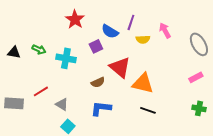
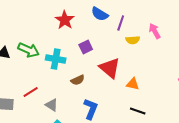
blue semicircle: (110, 31) -> (100, 14), moved
green arrow: (39, 49) -> (29, 50), size x1.5
brown semicircle: (98, 82) -> (78, 80), moved
orange triangle: (143, 83) -> (133, 84), size x0.6
blue L-shape: (101, 108) -> (91, 109), turned 105

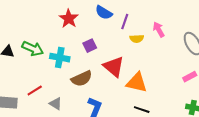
brown semicircle: (78, 80) -> (82, 79), size x1.5
orange triangle: (133, 84) -> (137, 83), size x1.6

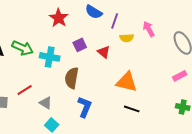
red triangle: (114, 67) -> (104, 52), moved, size x0.6
brown semicircle: (82, 79) -> (72, 78), turned 125

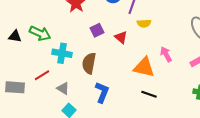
pink arrow: (149, 29) -> (166, 54), moved
cyan cross: (50, 57) -> (62, 53), moved

